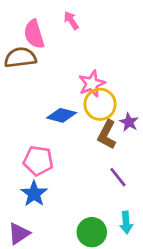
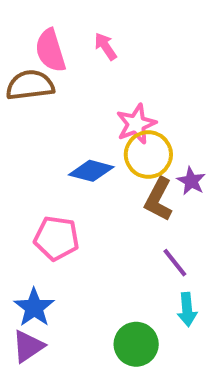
pink arrow: (71, 20) -> (106, 46), moved
blue star: (34, 194) -> (34, 307), moved
cyan arrow: (126, 223) -> (187, 310), moved

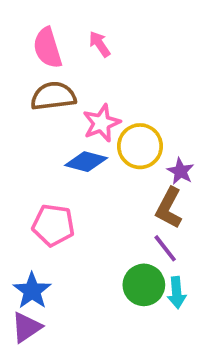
brown semicircle: (30, 85) -> (53, 96), moved
pink star: (136, 124) -> (101, 123), moved
brown L-shape: (159, 199) -> (169, 208), moved
green circle: (136, 344) -> (144, 285), moved

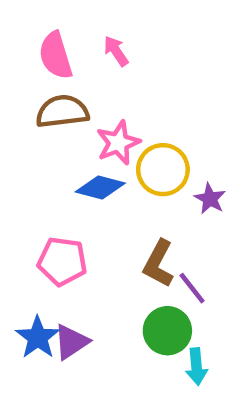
brown L-shape: (169, 208) -> (158, 264), moved
cyan arrow: (177, 293) -> (196, 366), moved
purple triangle: (26, 327) -> (71, 342), moved

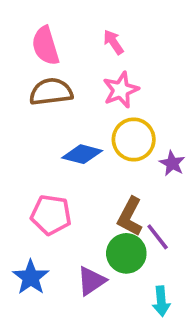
pink arrow: (116, 51) -> (113, 42), moved
pink star: (118, 143) -> (121, 90), moved
green circle: (167, 331) -> (126, 253), moved
purple triangle: (71, 342) -> (91, 281), moved

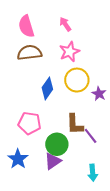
blue diamond: (82, 154) -> (47, 88), turned -70
brown L-shape: (130, 217) -> (75, 124), turned -30
green circle: (126, 253) -> (57, 144), moved

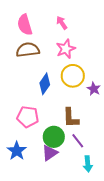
purple line: (91, 136) -> (78, 141), moved

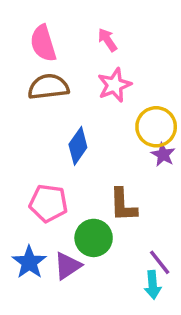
yellow circle: (73, 76) -> (156, 127), moved
purple line: (78, 141) -> (160, 262), moved
purple triangle: (50, 153) -> (67, 266), moved

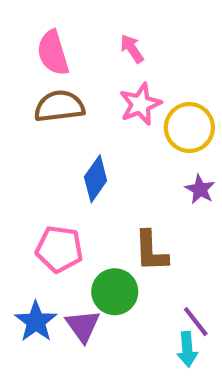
yellow circle: (156, 127) -> (189, 128), moved
purple triangle: (67, 266) -> (83, 326), turned -32

